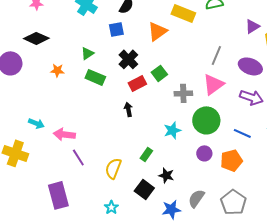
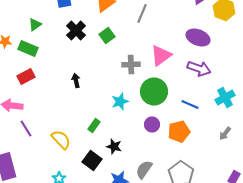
gray line: (216, 55) -> (142, 14), moved
green square: (159, 73) -> (107, 36), moved
green rectangle: (95, 77) -> (28, 48), moved
red rectangle: (137, 83) -> (26, 76), moved
yellow semicircle: (113, 168) -> (61, 140), turned 115

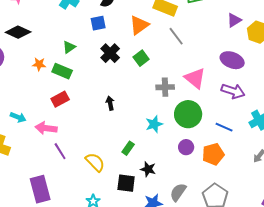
gray line: (142, 14) -> (176, 36), turned -60
pink triangle: (161, 56) -> (195, 78), turned -45
black square: (92, 160) -> (126, 183), turned -30

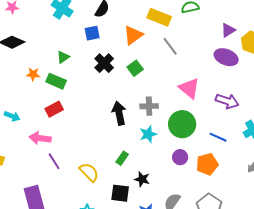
purple ellipse: (232, 60) -> (226, 57), moved
gray cross: (165, 87) -> (149, 106), moved
black arrow: (110, 103) -> (119, 113), moved, size x1.6
cyan arrow: (18, 117) -> (12, 116), moved

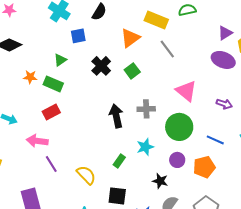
blue square: (92, 33) -> (78, 36), moved
purple arrow: (227, 101) -> (224, 104), size x0.7
cyan star: (148, 134) -> (145, 147), moved
black star: (142, 179) -> (160, 181), moved

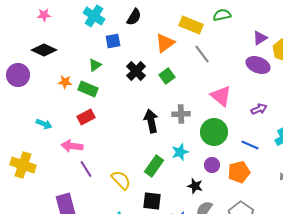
purple arrow: (224, 104) -> (259, 109), turned -42
green rectangle: (119, 161) -> (154, 166), size x1.5

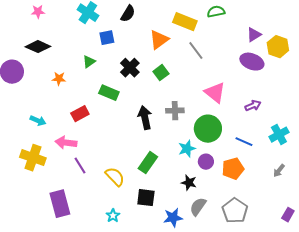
green rectangle: (88, 89) -> (109, 93), moved
cyan star: (180, 152) -> (187, 149), moved
yellow cross: (23, 165) -> (33, 158), moved

